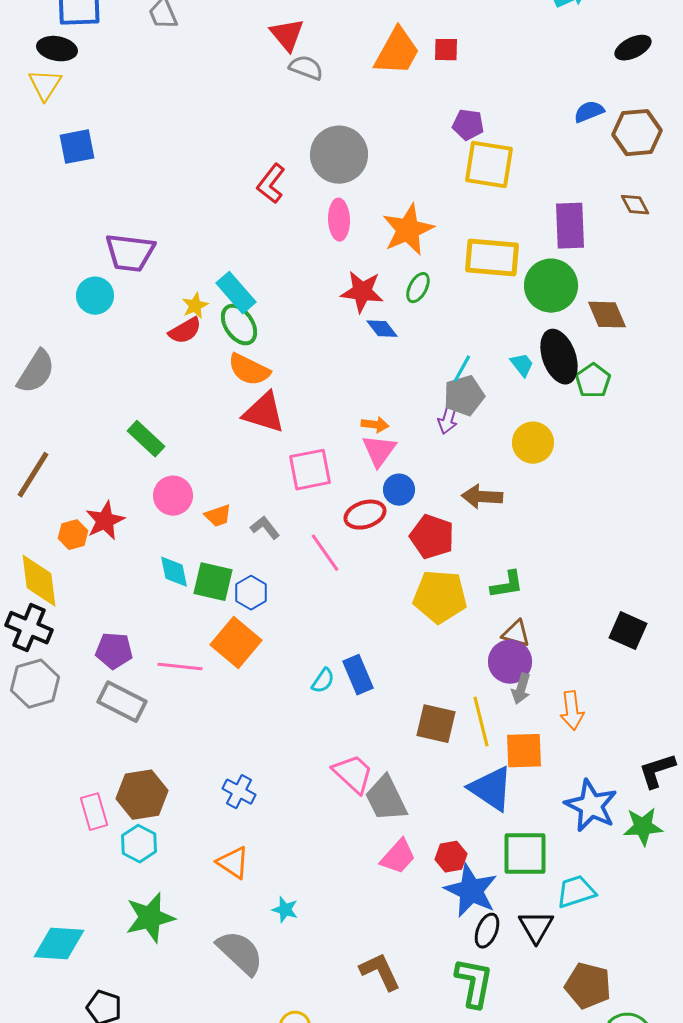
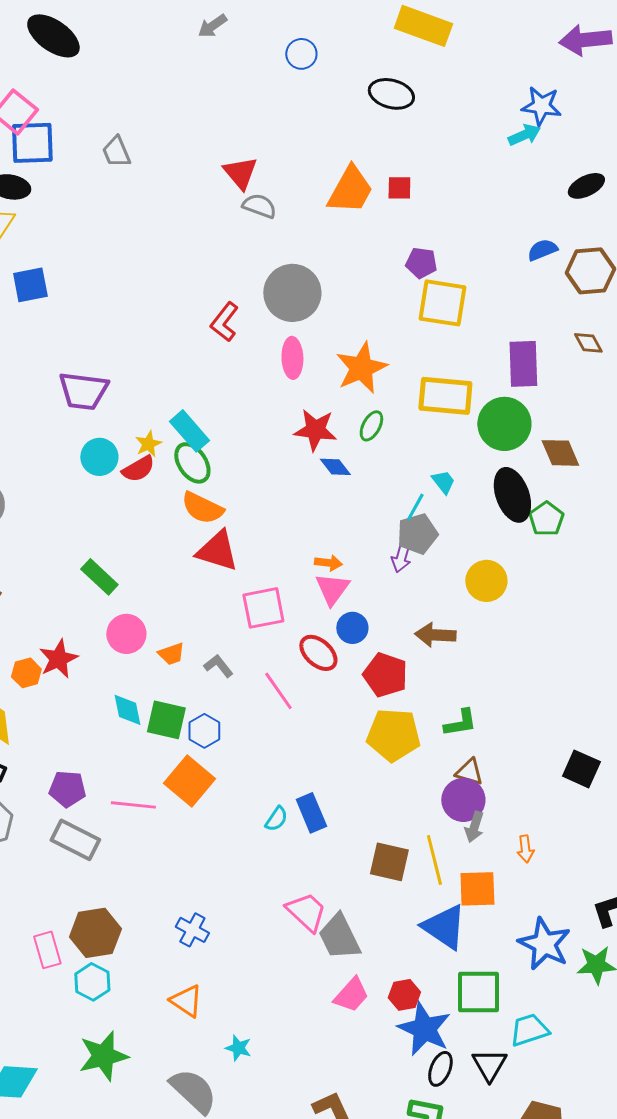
cyan circle: (95, 296) -> (99, 457), moved
cyan trapezoid: (522, 365) -> (443, 482), moved
red ellipse: (365, 515) -> (318, 653), turned 60
orange arrow: (572, 711) -> (525, 849), size x0.7

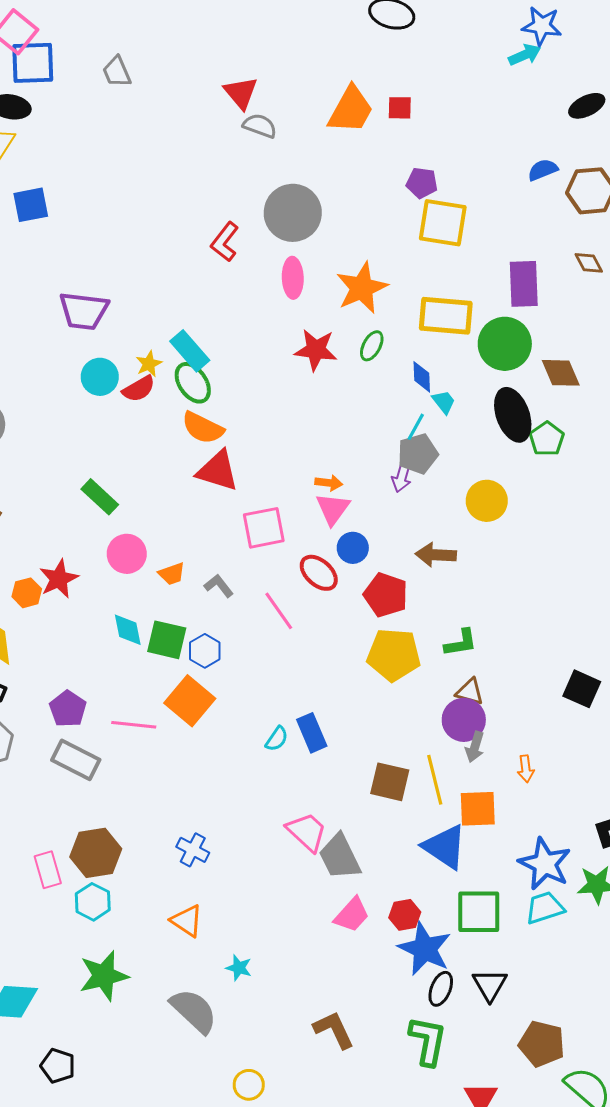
blue diamond: (335, 467) -> (422, 377), moved, turned 36
purple pentagon: (67, 789) -> (68, 709), turned 30
cyan trapezoid: (529, 1030) -> (545, 908), moved

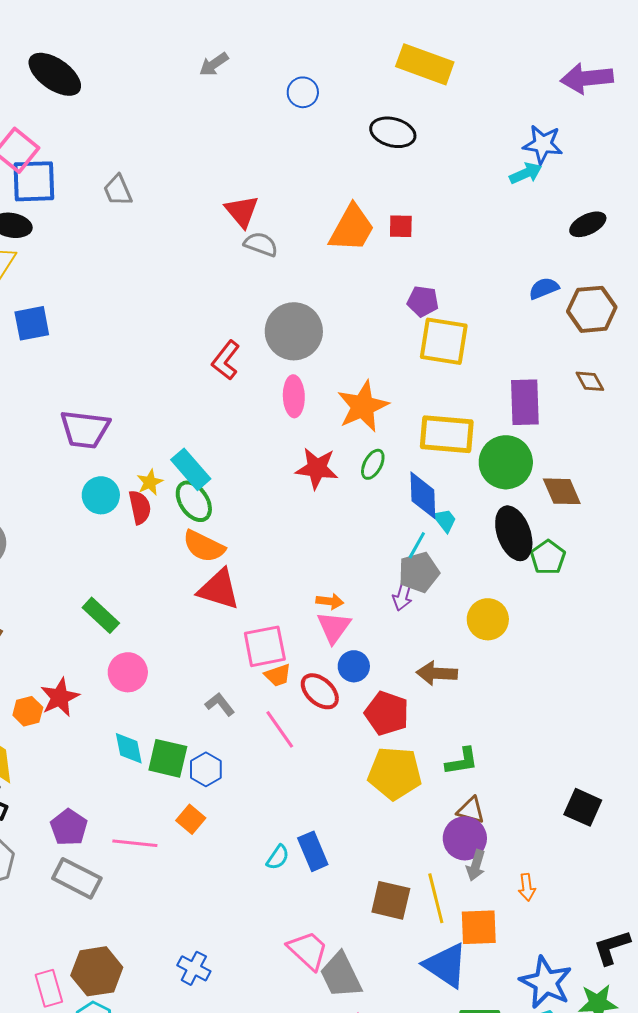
blue diamond: (422, 377) -> (423, 495), size x1.5
red semicircle: (139, 389) -> (140, 507), turned -72
orange trapezoid: (172, 574) -> (278, 675), moved
orange square: (190, 701) -> (191, 819), size x0.6

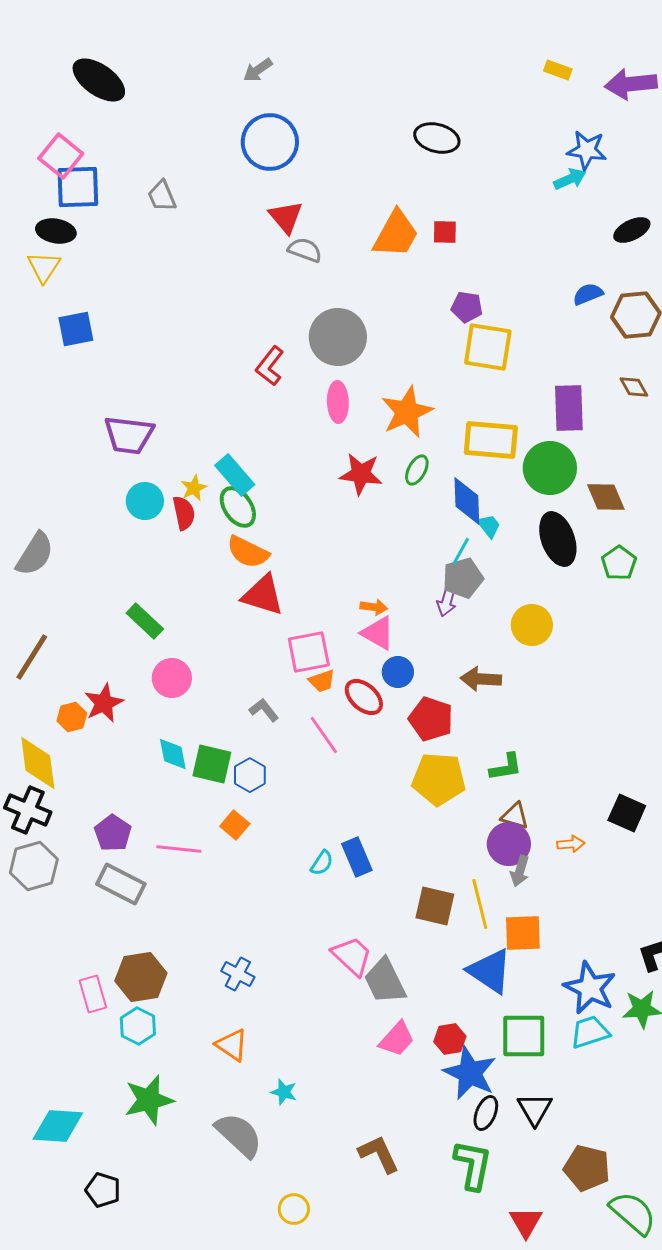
yellow rectangle: (425, 64) -> (558, 70), moved, size x0.5
blue circle: (303, 92) -> (270, 142), moved, size x1.8
green pentagon: (548, 557) -> (619, 563), moved
pink triangle: (334, 627) -> (378, 633), turned -36
orange arrow: (527, 887) -> (571, 844), moved, turned -88

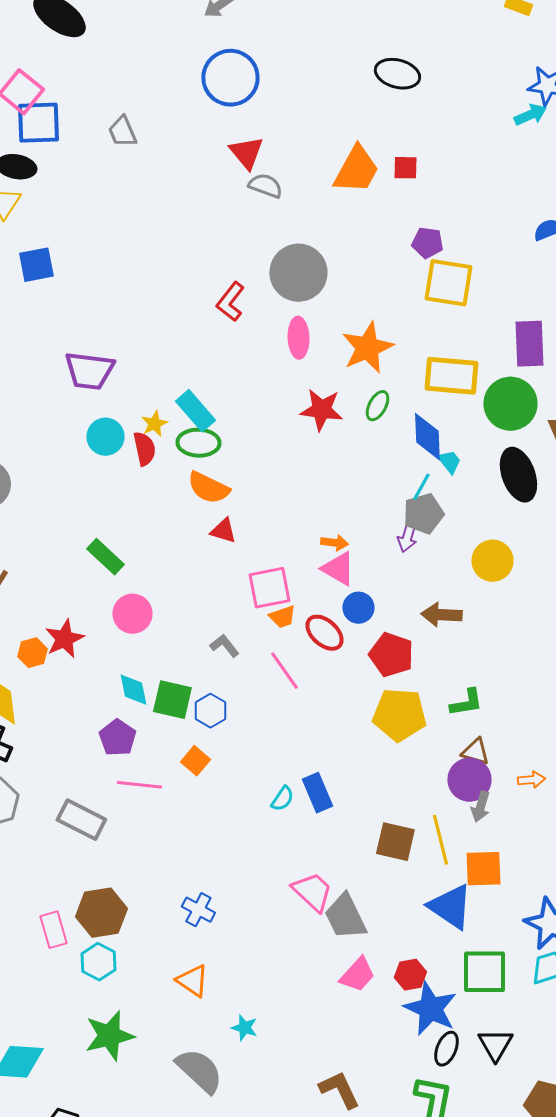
green ellipse: (238, 507) -> (198, 443), turned -54
red triangle: (263, 595) -> (223, 531), size x0.6
purple pentagon: (113, 833) -> (117, 738), moved

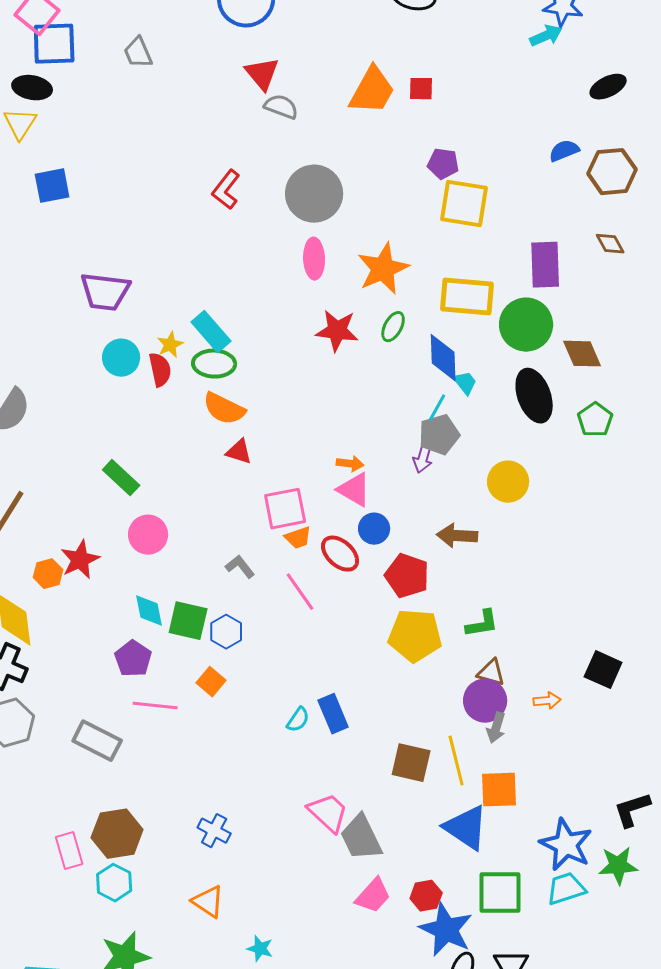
red L-shape: (230, 302) -> (226, 190), moved

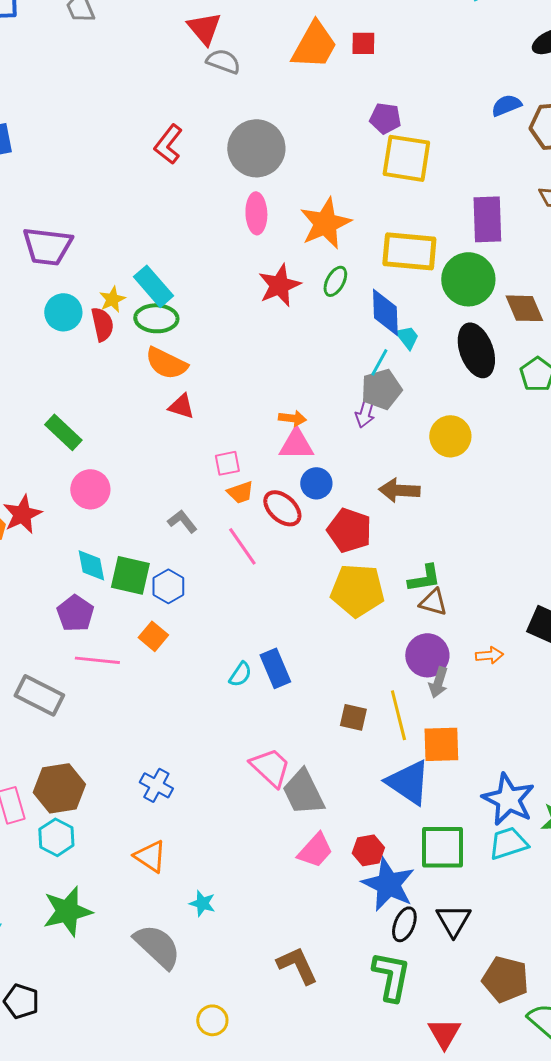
red star: (337, 331) -> (279, 285), turned -30
pink triangle: (354, 490) -> (296, 444), turned -30
pink square: (285, 509) -> (227, 463), size x0.6
brown triangle: (491, 673) -> (433, 602), moved
brown square: (411, 763) -> (353, 717), size x0.7

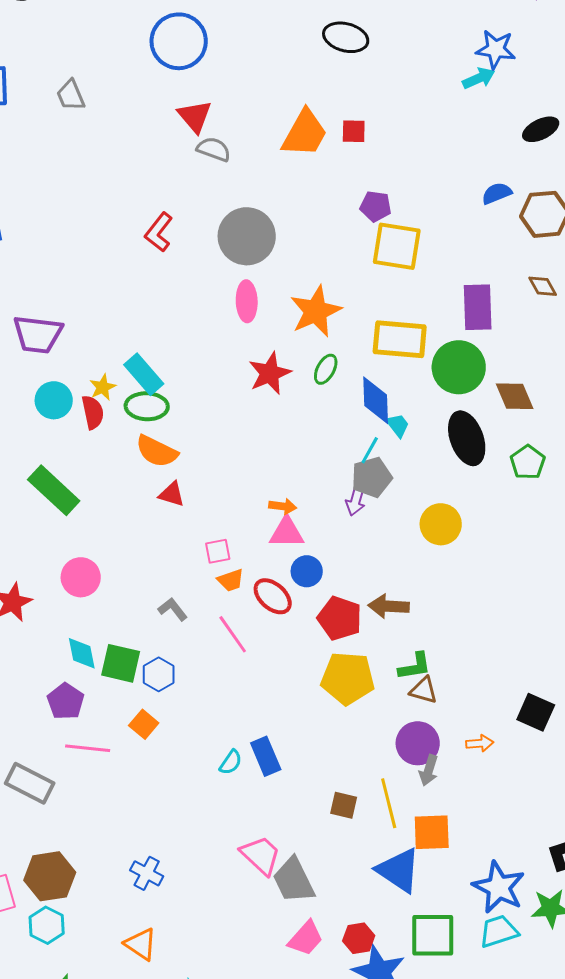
green rectangle: (63, 432) -> (54, 490), moved, size x1.4
brown arrow: (399, 490) -> (389, 606), moved

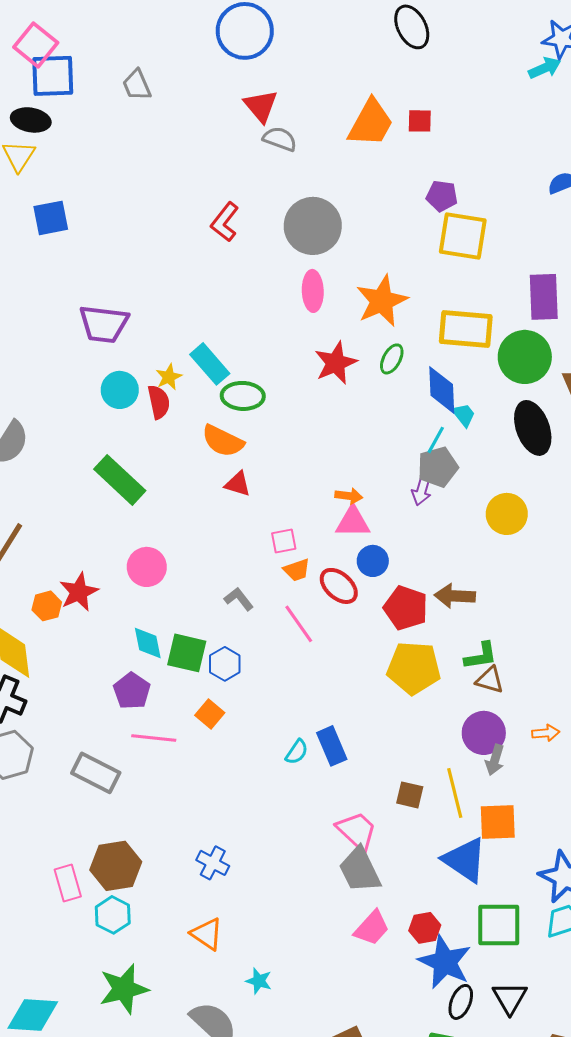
black ellipse: (346, 37) -> (412, 27), turned 48
green ellipse: (147, 406) -> (243, 396), moved
pink trapezoid: (261, 855) -> (357, 831), moved

